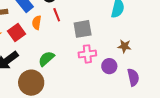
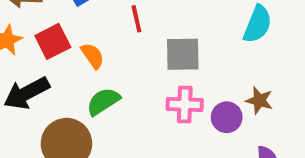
orange semicircle: (37, 23) -> (93, 56), moved, turned 128
purple circle: (109, 66) -> (227, 117), moved

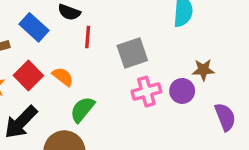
red line: (136, 19) -> (88, 37), turned 35

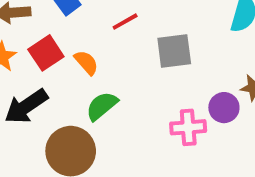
red line: (88, 37) -> (125, 22), turned 45
pink cross: (146, 92) -> (188, 127), moved

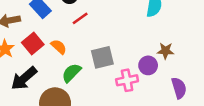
gray square: (174, 51) -> (102, 57), moved

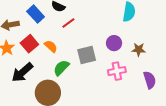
purple circle: (148, 65) -> (114, 43), moved
pink cross: (127, 80) -> (117, 71), moved

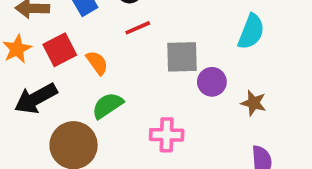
gray square: (87, 55) -> (182, 57), moved
pink cross: (117, 71) -> (167, 135), moved

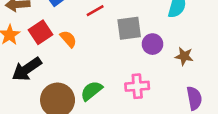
green semicircle: (108, 105) -> (91, 91), moved
pink cross: (167, 135) -> (137, 86), moved

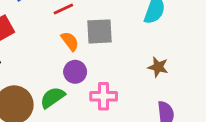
orange semicircle: (68, 39) -> (70, 41), moved
purple circle: (152, 44) -> (75, 72), moved

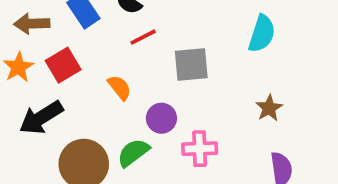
orange semicircle: (70, 41) -> (119, 87), moved
brown star: (158, 67) -> (269, 108), turned 30

